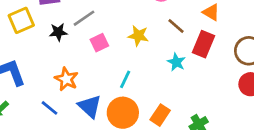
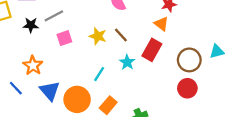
brown line: (176, 26) -> (121, 35), moved
cyan line: (125, 79) -> (99, 74), moved

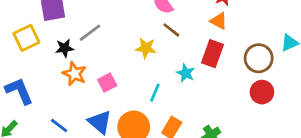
brown line: (121, 35) -> (171, 30), moved
pink square: (64, 38) -> (107, 83), moved
orange star: (33, 65) -> (74, 74), moved

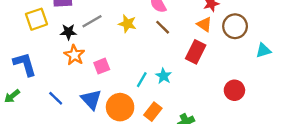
yellow star: (146, 48) -> (127, 24), moved
brown circle: (259, 58) -> (235, 26), moved
cyan star: (186, 73) -> (164, 76), moved

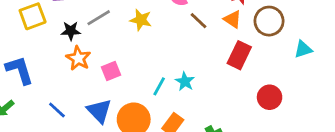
brown line: (163, 27) -> (199, 21), moved
red rectangle: (196, 52) -> (239, 55), moved

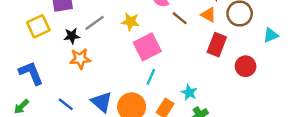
orange star: (78, 58) -> (80, 59), turned -30
pink square: (111, 71) -> (147, 47), moved, size x1.6
cyan star: (185, 82) -> (189, 93), moved
red circle: (270, 97) -> (246, 66), moved

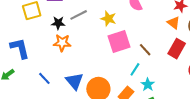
brown line: (180, 18) -> (145, 50), moved
cyan line: (151, 77) -> (135, 69), moved

